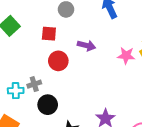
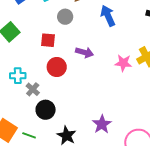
gray cross: (34, 84) -> (33, 89), turned -32
cyan cross: (16, 91) -> (18, 76), moved

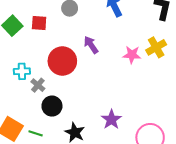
red square: (48, 40) -> (39, 23), moved
purple arrow: (85, 52) -> (91, 45), turned -138
red circle: (57, 67) -> (62, 61), size x1.4

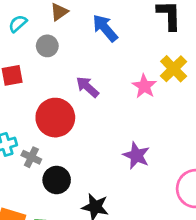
pink star: (132, 55) -> (144, 86), turned -30
purple star: (111, 119) -> (136, 155), moved

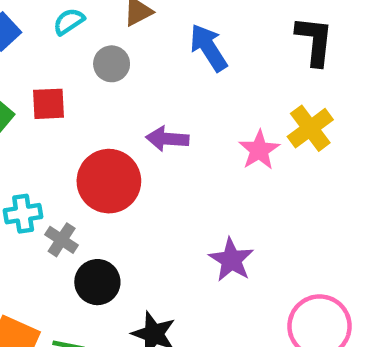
purple arrow: (87, 87) -> (167, 139), turned -45

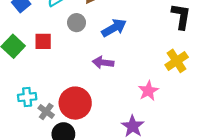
blue arrow: (209, 48) -> (114, 28), moved, turned 90
pink star: (259, 150) -> (148, 91), moved
red circle: (109, 181) -> (75, 103), moved

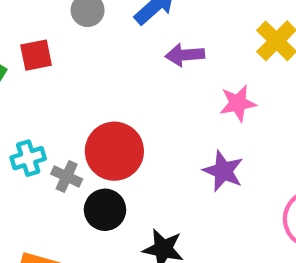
purple arrow: (103, 63) -> (185, 55), moved
pink star: (148, 91) -> (238, 103), turned 30

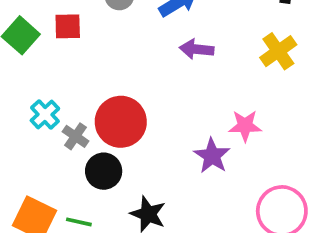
pink star: (238, 103) -> (245, 126), moved
cyan cross: (28, 158) -> (45, 114), turned -36

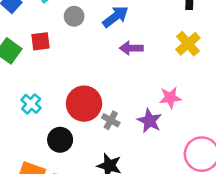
gray cross: (76, 136) -> (111, 120), moved
black circle: (104, 171) -> (60, 140), moved

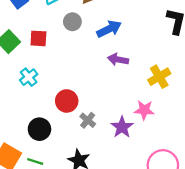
yellow cross: (188, 44) -> (159, 77), moved
cyan cross: (31, 104) -> (29, 77), moved
red circle: (84, 104) -> (67, 101), size x0.7

